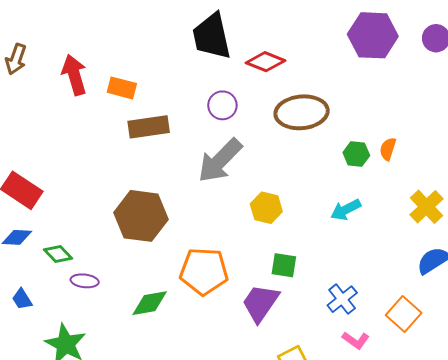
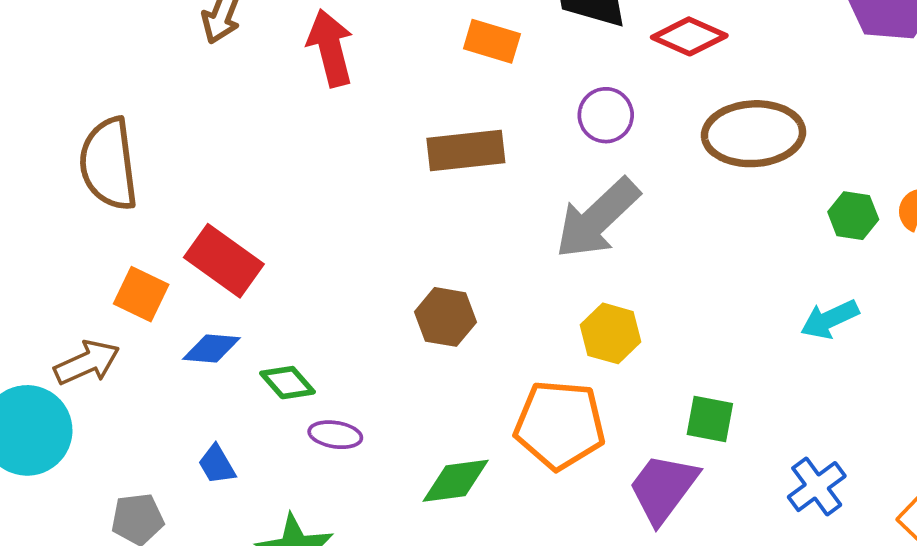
orange rectangle: (122, 88) -> (492, 41), moved
yellow hexagon: (266, 208) -> (610, 333), moved
brown hexagon: (141, 216) -> (446, 317), size x0.6

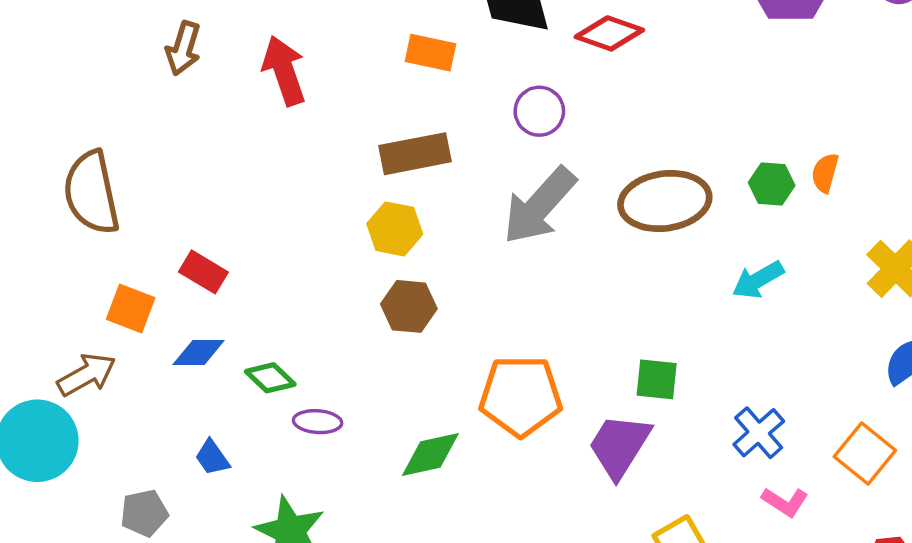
brown ellipse: (753, 134) -> (665, 201), moved
red rectangle: (224, 261) -> (203, 272), size x0.7
yellow hexagon: (610, 333) -> (395, 229), moved

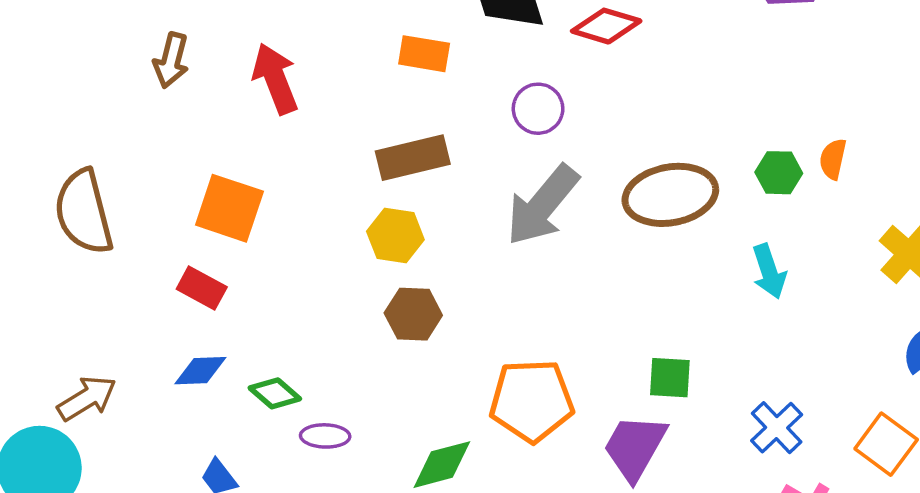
cyan arrow: (758, 280) -> (769, 271), turned -76
orange square: (131, 308) -> (229, 208), moved, size x1.4

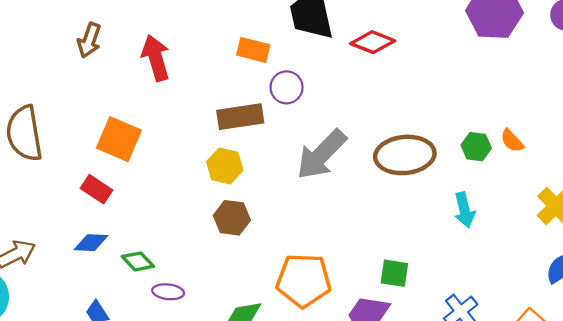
purple circle: (538, 109) -> (287, 87), moved
orange semicircle: (833, 159) -> (512, 141), turned -60

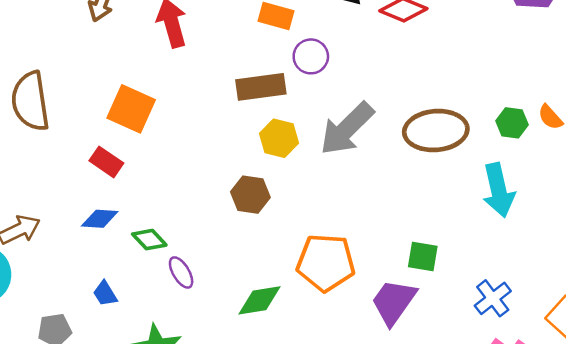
yellow hexagon: (225, 166) -> (279, 138), moved
cyan arrow: (464, 210) -> (498, 190), size x1.4
purple ellipse: (168, 292) -> (181, 272), turned 52

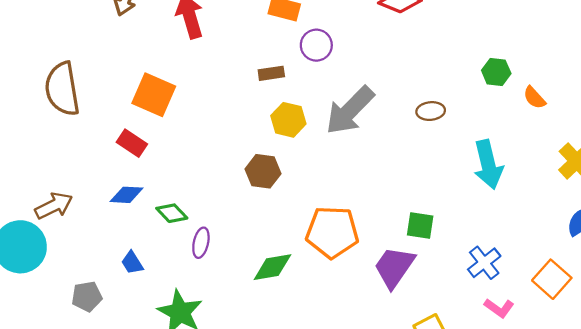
brown rectangle: (261, 87) -> (271, 73), size x0.6
green hexagon: (512, 123) -> (496, 72), moved
brown ellipse: (436, 131) -> (431, 111), size x0.5
purple ellipse: (181, 272) -> (201, 243), turned 44

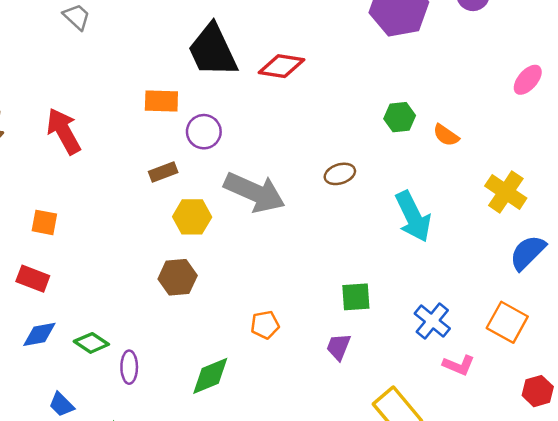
orange square: (154, 95) -> (44, 222), size x0.6
gray arrow: (350, 110) -> (255, 192), turned -98
orange pentagon: (332, 232) -> (265, 325), size x0.5
purple trapezoid: (394, 267) -> (339, 347), size x0.6

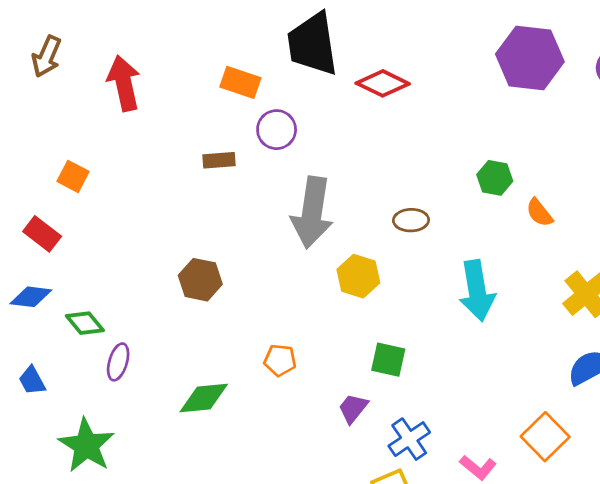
gray arrow: (255, 192) -> (312, 212), turned 58
yellow hexagon: (192, 217) -> (358, 276), moved
blue cross: (432, 321) -> (409, 439), moved

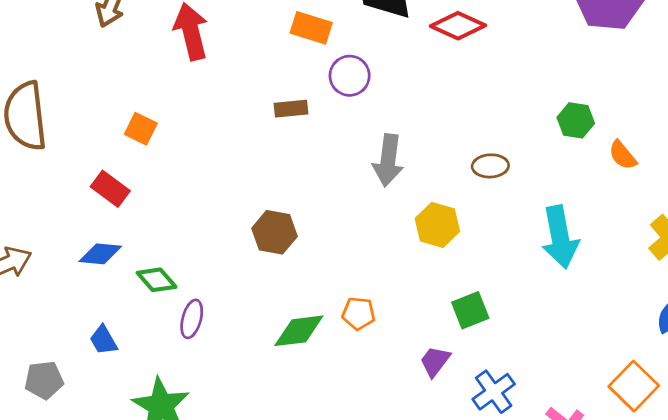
gray arrow: (312, 212) -> (388, 160), size x0.7
green square: (388, 360) -> (470, 310), turned -33
green diamond: (204, 398) -> (299, 331), moved

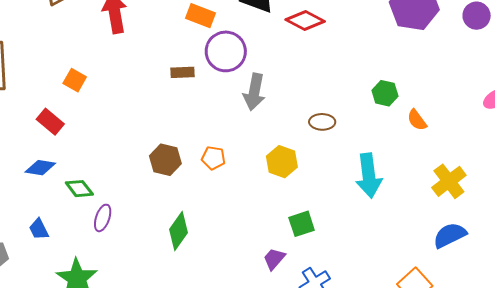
purple circle: (350, 76) -> (226, 51), size x1.4
gray arrow: (388, 160) -> (254, 92), moved
orange pentagon: (359, 313) -> (213, 158), moved
green diamond: (299, 331) -> (179, 231), turned -51

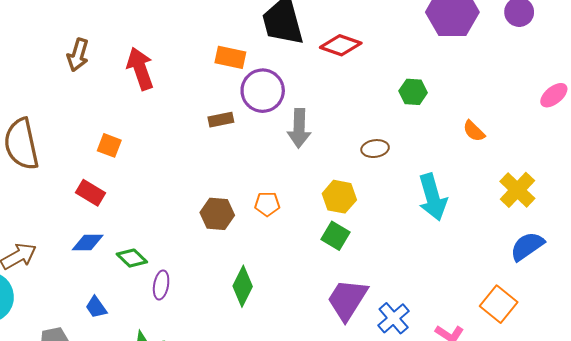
green hexagon: (385, 93) -> (413, 92), moved
green square: (302, 224) -> (336, 236), moved, turned -32
purple trapezoid: (274, 259) -> (347, 300), size x1.8

